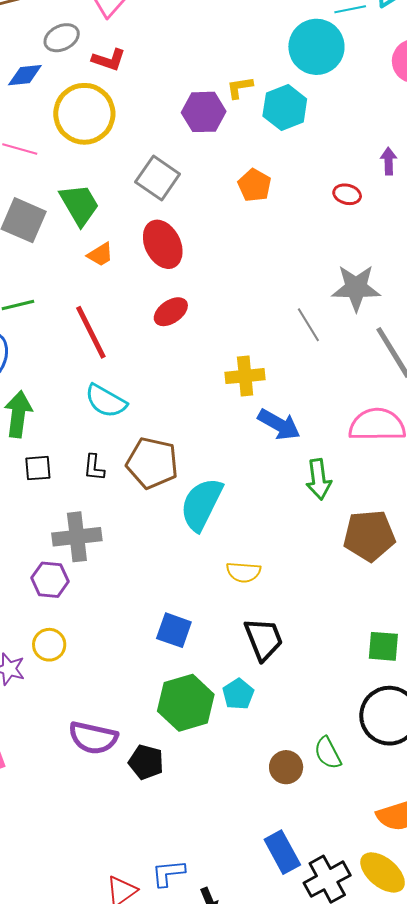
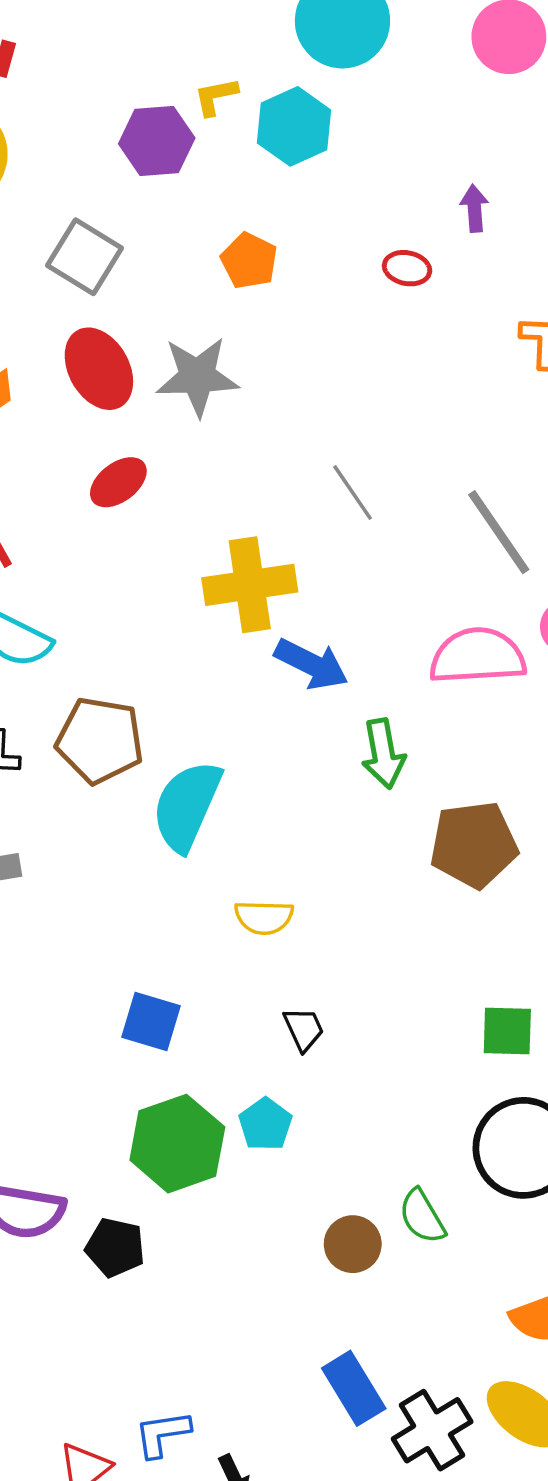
gray star: (356, 288) -> (197, 377), moved
yellow cross: (245, 376) -> (250, 585), size x1.4
black trapezoid: (264, 639) -> (304, 1029), size x0.6

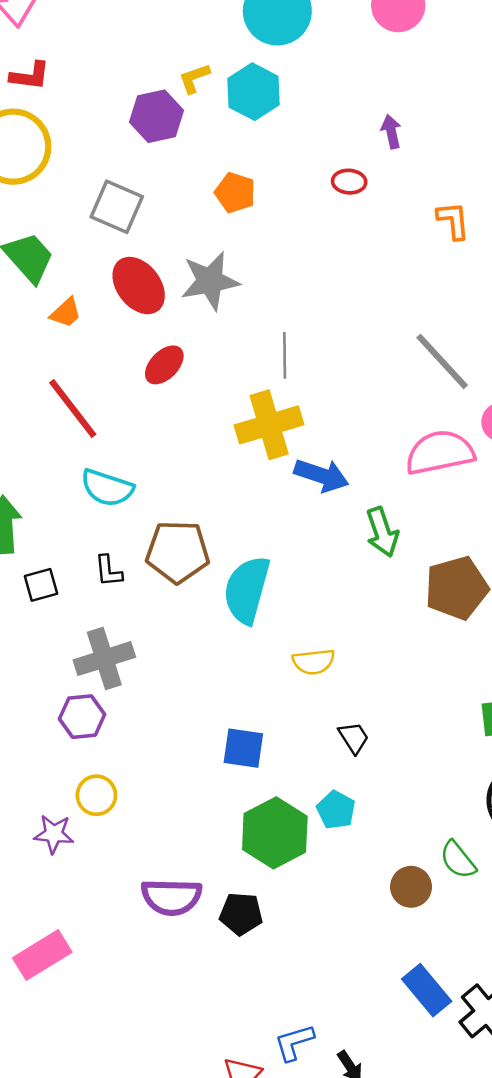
gray line: (353, 492) -> (285, 355), moved, turned 42

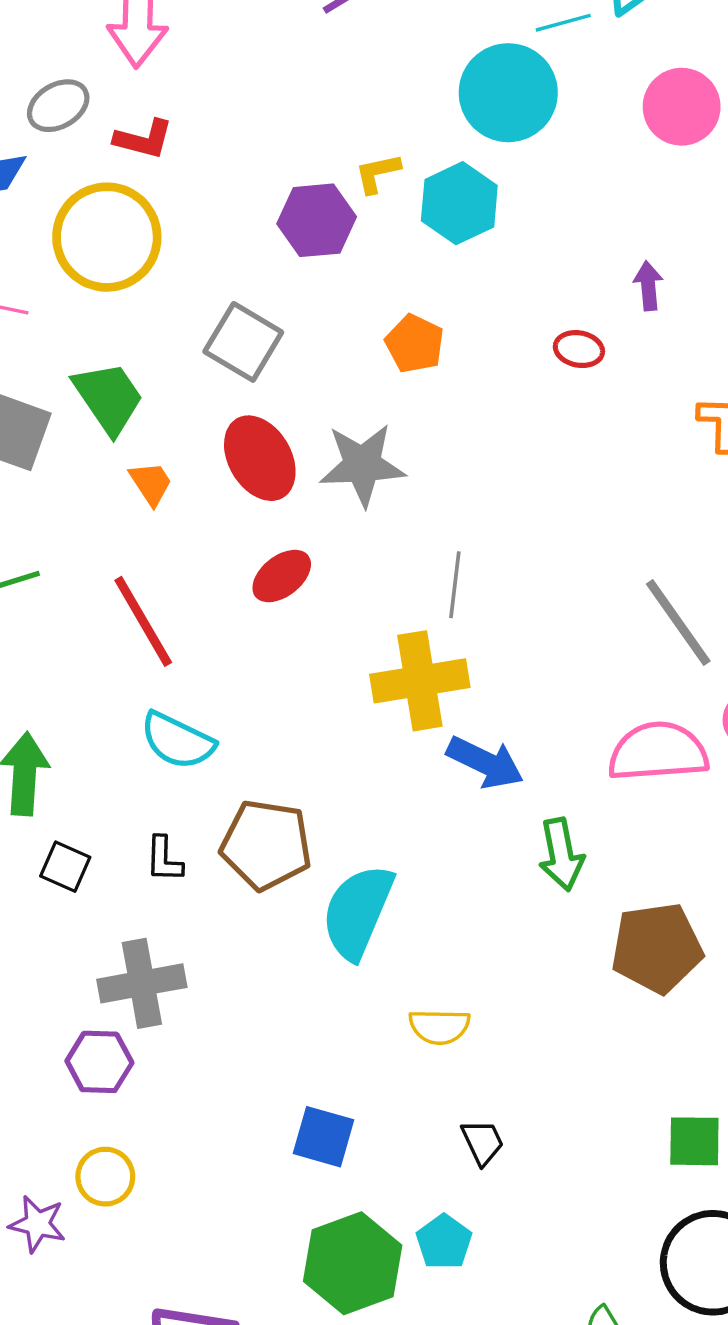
orange trapezoid: (66, 313) -> (151, 483), turned -88
black square: (41, 585) -> (65, 867), turned 32

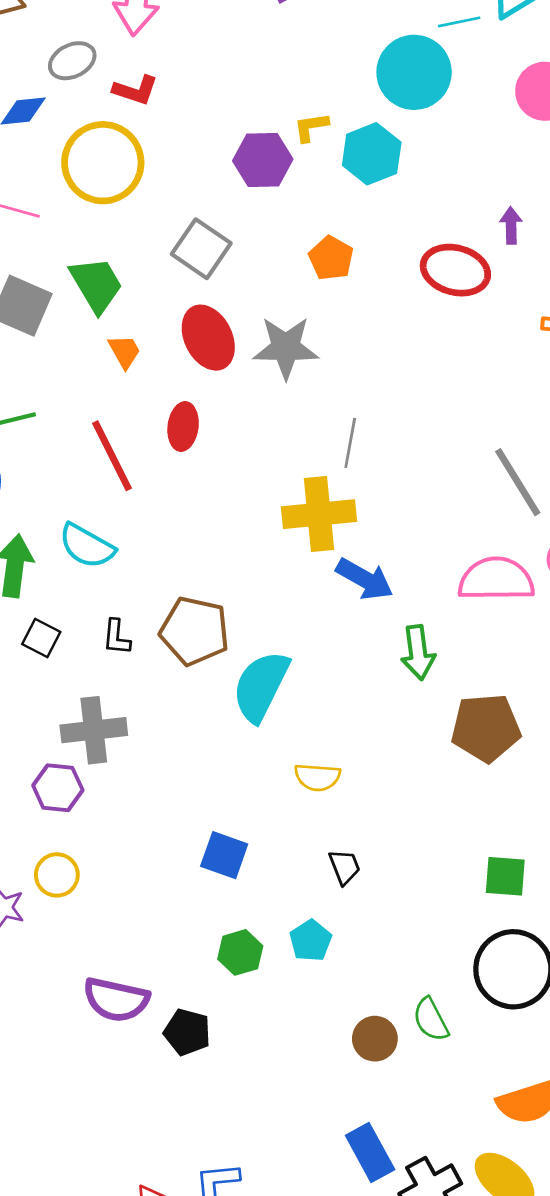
red ellipse: (579, 349) -> (455, 270), size x1.8
red ellipse: (282, 576) -> (183, 426), moved, turned -48
cyan semicircle: (177, 741) -> (87, 546), moved
green hexagon: (353, 1263) -> (240, 952), size x0.6

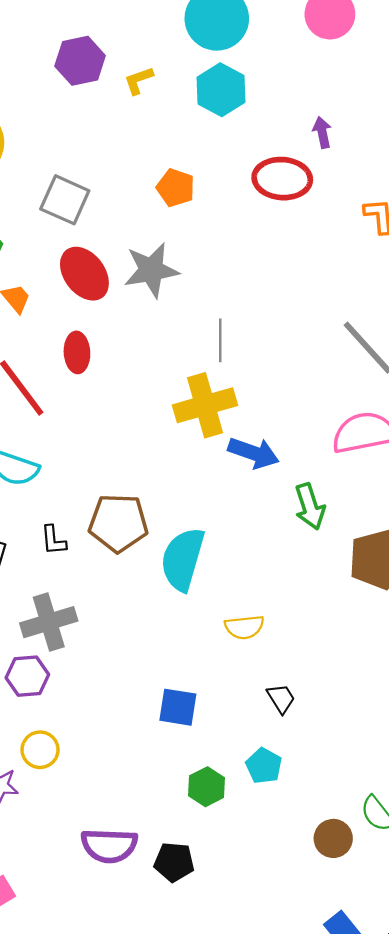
cyan hexagon: (372, 154) -> (221, 90), moved
purple hexagon: (263, 160) -> (80, 61), moved

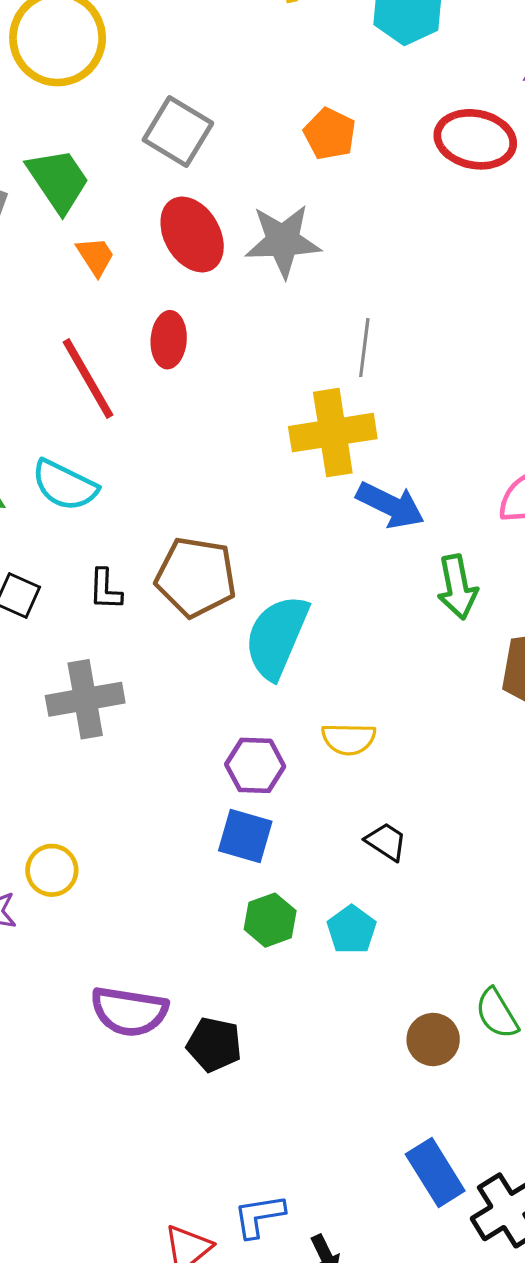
purple hexagon: (27, 676) -> (255, 765), moved
black trapezoid: (281, 698) -> (386, 842), turned -32
green hexagon: (206, 787) -> (270, 920), moved

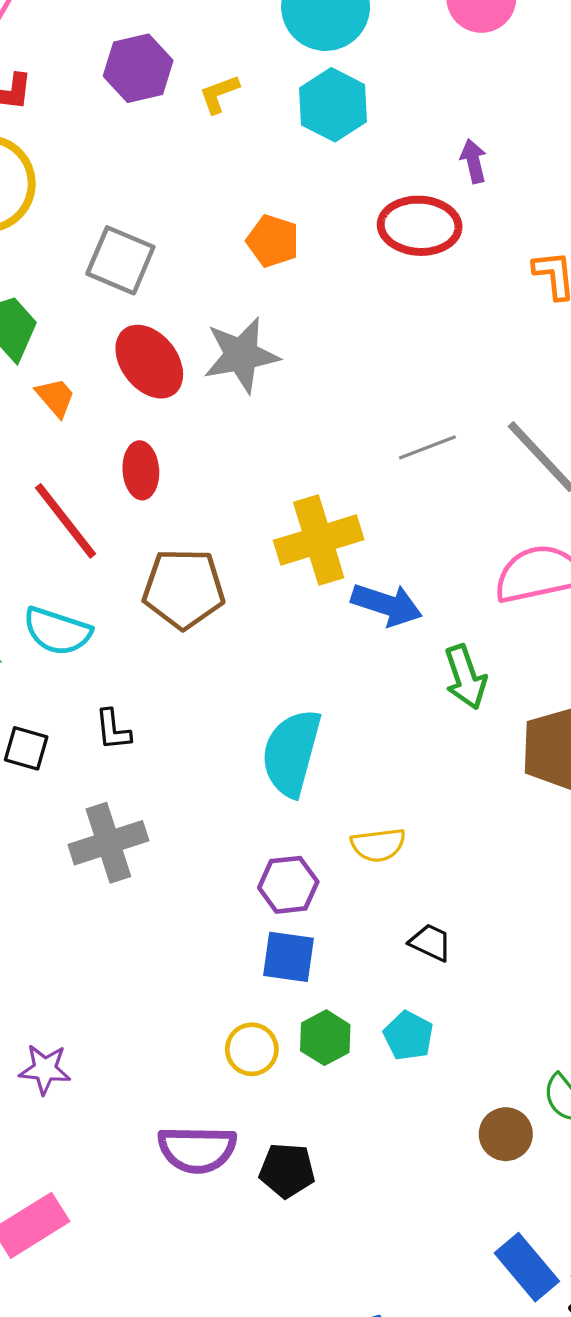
gray line: (364, 348) -> (427, 447), moved, turned 70
brown pentagon: (196, 577) -> (184, 589), moved
yellow circle: (52, 870) -> (252, 1049), moved

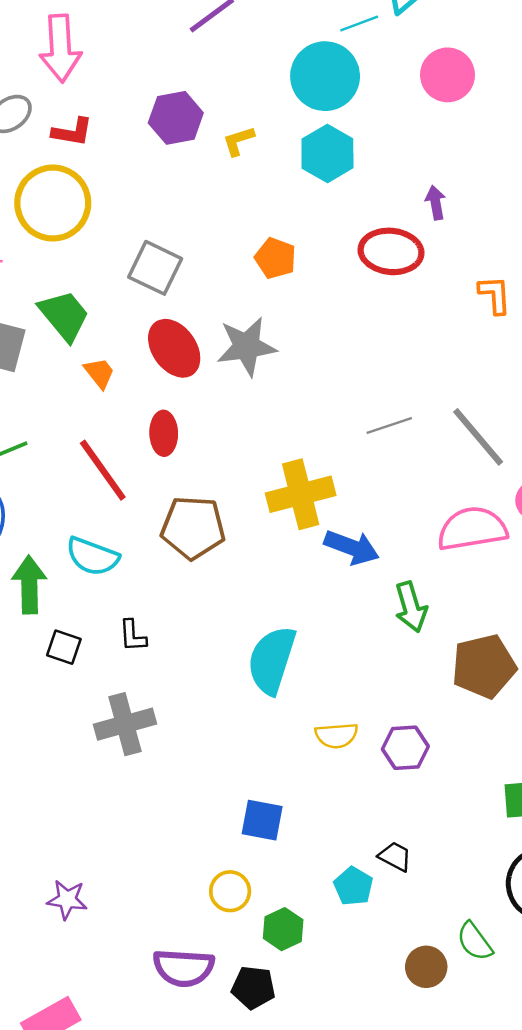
purple hexagon: (288, 885) -> (405, 748), moved
black trapezoid: (430, 942) -> (395, 856), moved
green hexagon: (325, 1038) -> (283, 929), moved

